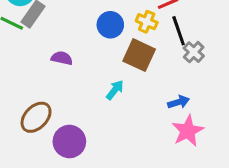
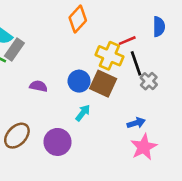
yellow cross: (147, 22) -> (109, 56), size x1.5
blue circle: (110, 25) -> (79, 81), moved
purple circle: (69, 142) -> (57, 142), moved

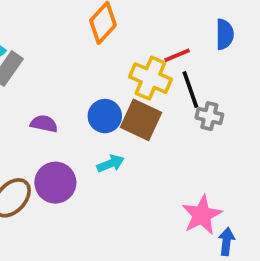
gray cross: (149, 81) -> (209, 116), turned -30
cyan arrow: (83, 113) -> (111, 164), turned 30
blue arrow: (136, 123) -> (227, 242), moved, turned -66
purple circle: (57, 142) -> (55, 183), moved

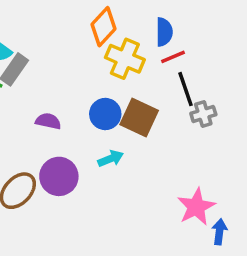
blue semicircle: (225, 34) -> (164, 32), moved
yellow cross: (150, 78) -> (125, 59), moved
gray cross: (209, 116) -> (203, 114), turned -30

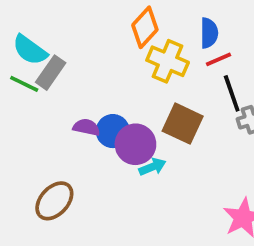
blue circle: (105, 114) -> (113, 131), moved
purple circle: (59, 176) -> (135, 144), moved

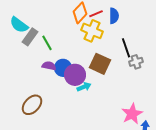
red line: (218, 59) -> (96, 14), moved
green line: (24, 84) -> (47, 43), moved, turned 35

